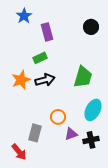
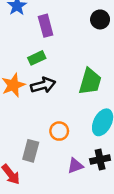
purple triangle: (71, 134) -> (75, 166), moved

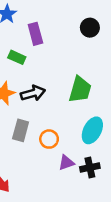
green rectangle: (37, 58) -> (17, 57), moved, turned 49
gray rectangle: (31, 151) -> (21, 130), moved
purple triangle: (75, 166) -> (66, 163), moved

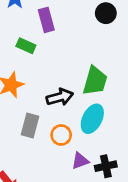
black arrow: (33, 93) -> (60, 97), moved
cyan ellipse: (92, 130) -> (92, 119), moved

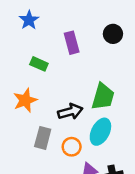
purple rectangle: (46, 20) -> (72, 43), moved

